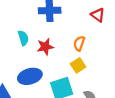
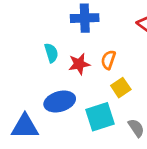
orange semicircle: (79, 43) -> (108, 60), moved

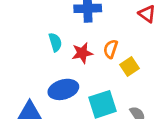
yellow square: (121, 88) -> (130, 66), moved

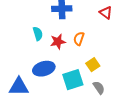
yellow square: (130, 66) -> (93, 65), moved

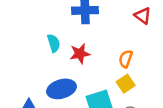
orange semicircle: (79, 39) -> (126, 59), moved

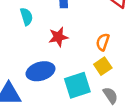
cyan semicircle: (54, 43) -> (27, 17), moved

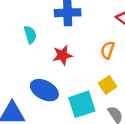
orange semicircle: (103, 42) -> (108, 50), moved
blue ellipse: (40, 71) -> (44, 90), turned 44

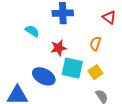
cyan semicircle: (30, 35) -> (32, 31), turned -40
cyan square: (82, 104) -> (72, 68), moved, turned 30

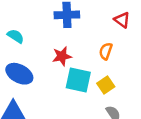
cyan semicircle: (32, 31) -> (16, 36), moved
blue ellipse: (44, 76) -> (19, 74), moved

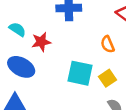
orange semicircle: (106, 51) -> (108, 44), turned -42
red star: (62, 56) -> (41, 42), moved

